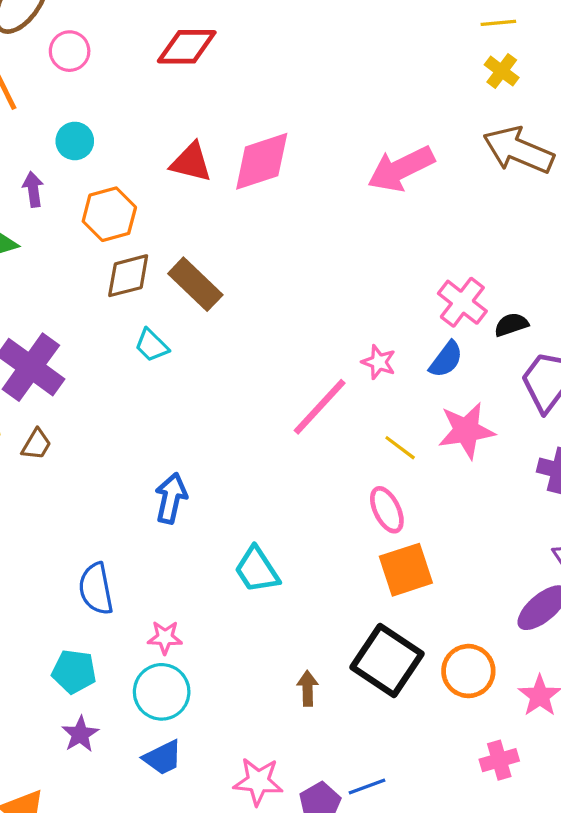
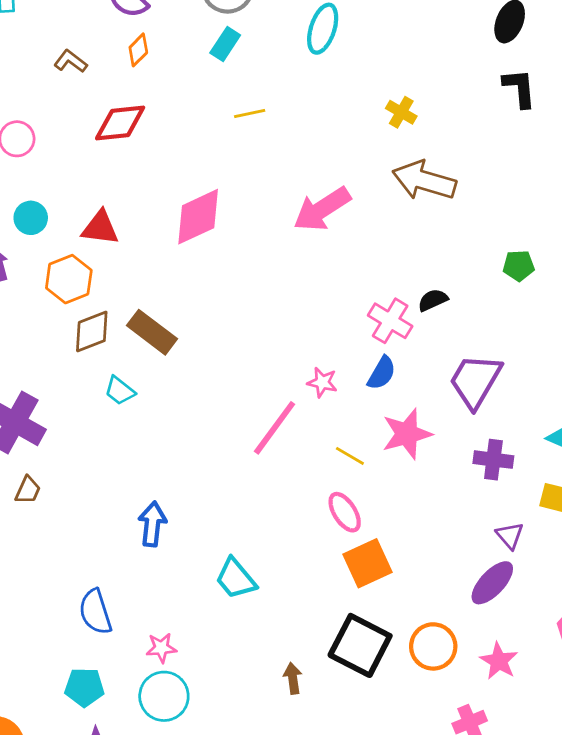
yellow line: (498, 23) -> (250, 114), moved
red triangle: (191, 162) -> (100, 228), moved
black semicircle: (511, 325) -> (433, 300), moved

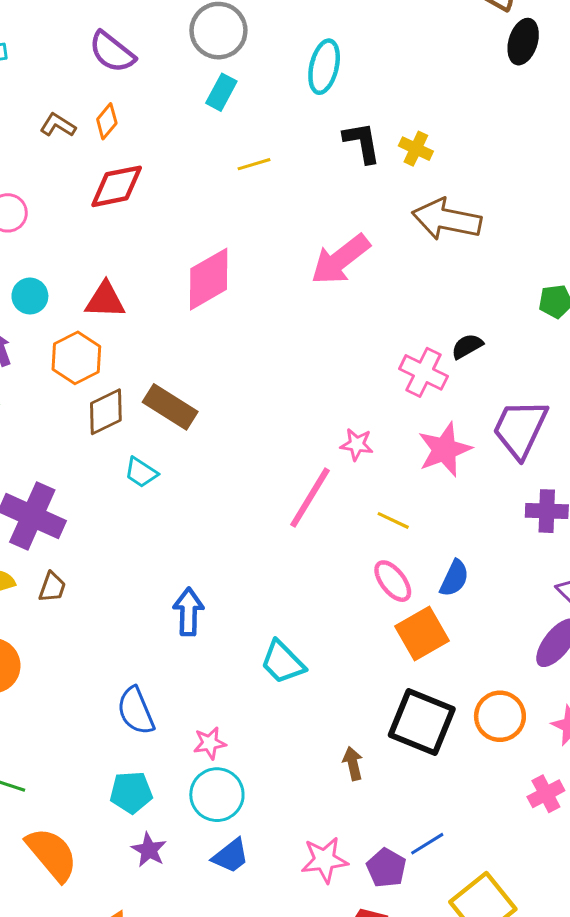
orange diamond: (138, 50) -> (107, 121), moved
black L-shape: (519, 88) -> (362, 142), moved
blue semicircle: (382, 373) -> (454, 578), moved
pink star: (407, 434) -> (445, 449), moved

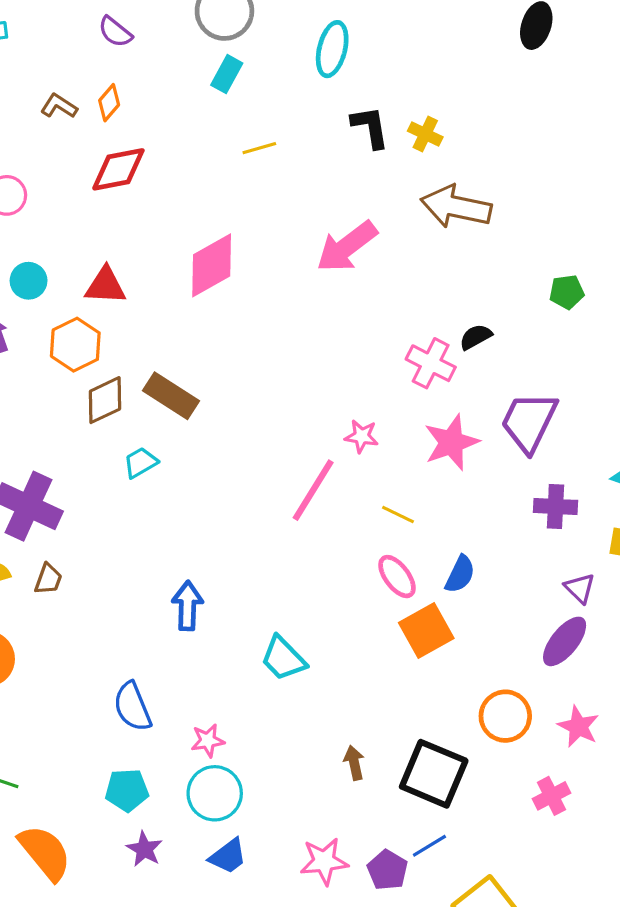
purple semicircle: (112, 52) -> (115, 32), size x0.7
cyan trapezoid: (141, 472) -> (140, 463), turned 116
black square: (422, 722) -> (434, 774), moved

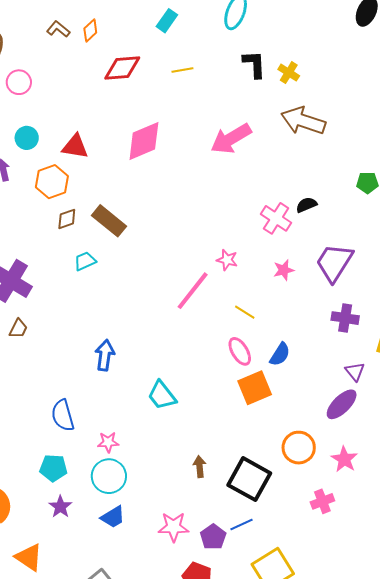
red diamond: (118, 169) -> (122, 68), moved
brown diamond: (105, 400) -> (67, 219), size x0.7
pink star: (451, 442) -> (284, 270), size x0.6

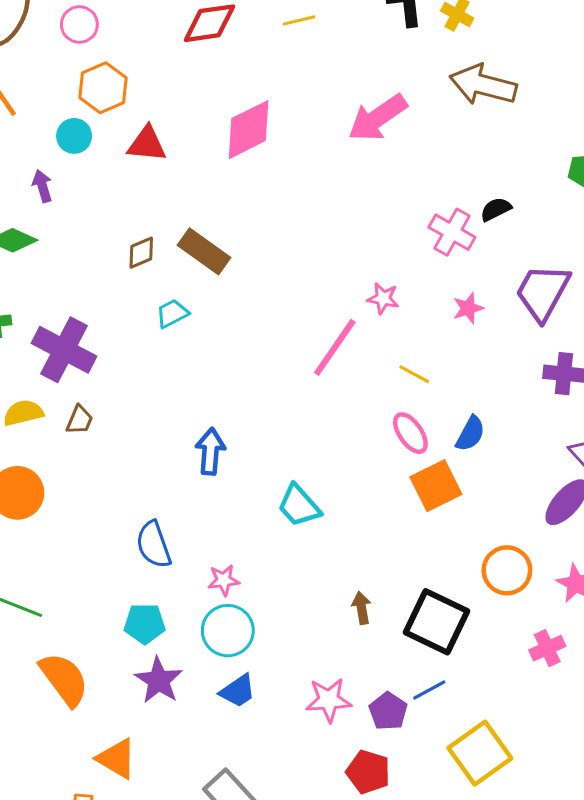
pink circle: (19, 82) -> (79, 25), moved
orange hexagon: (52, 182) -> (103, 88), moved
purple star: (60, 507) -> (159, 680), size x1.4

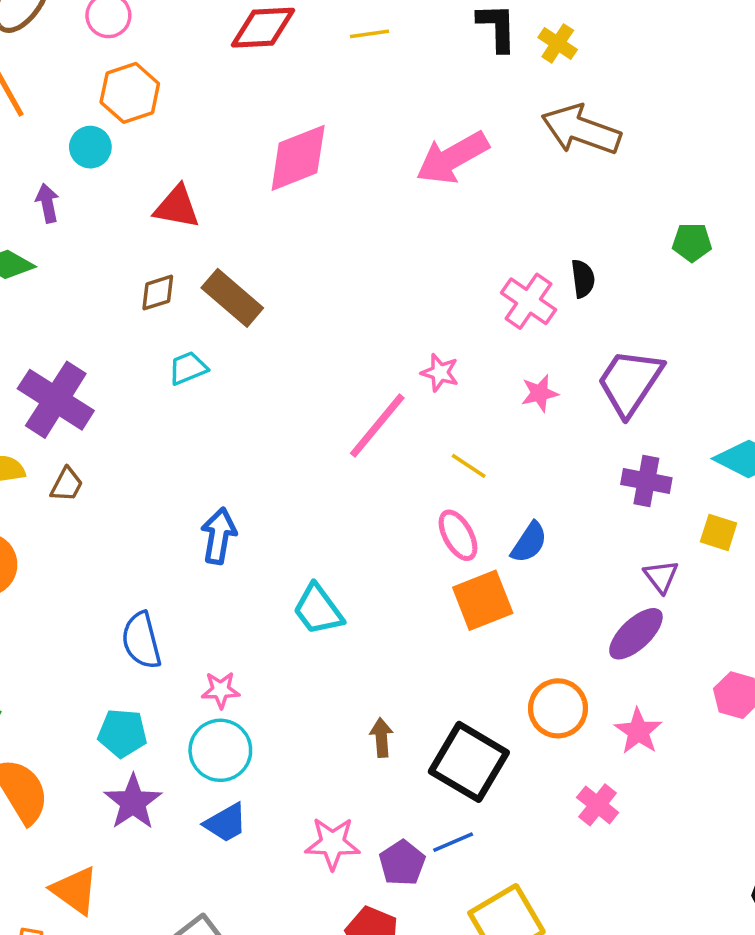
red triangle: (147, 144) -> (177, 207), moved
black semicircle: (496, 209) -> (583, 279), turned 104
pink cross: (547, 648) -> (598, 805), turned -32

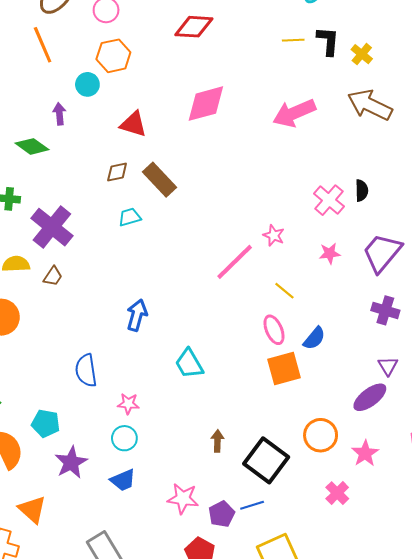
yellow line: (370, 34) -> (293, 40), moved
cyan pentagon: (122, 733) -> (46, 423), moved
cyan circle: (220, 750) -> (124, 438), size x0.7

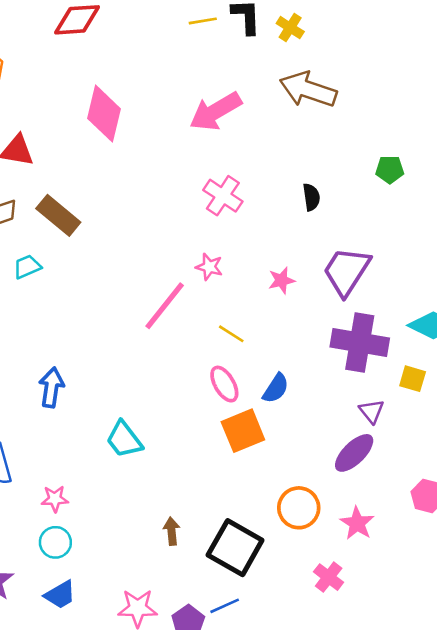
pink diamond: (206, 104) -> (104, 114), turned -54
pink cross: (329, 200) -> (223, 196), moved
purple cross: (385, 310) -> (360, 342), size x1.6

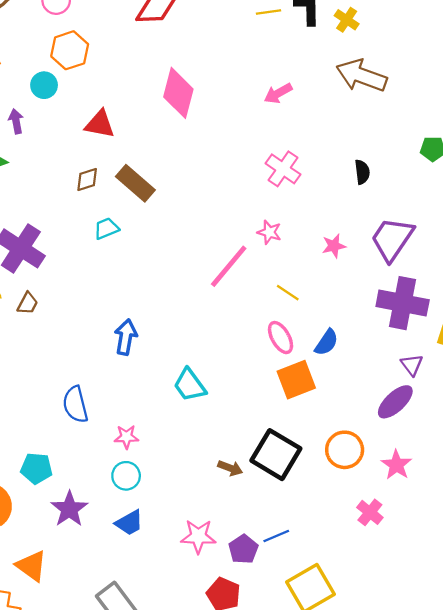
pink arrow: (215, 111) -> (278, 93), size x0.6
brown arrow: (172, 531) -> (230, 468), turned 115
black square: (235, 548) -> (276, 455), moved

